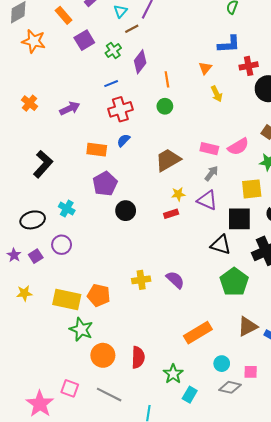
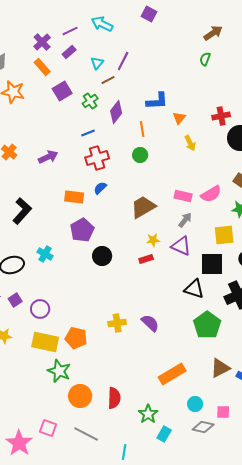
blue L-shape: (229, 44) -> (157, 101), moved
purple circle: (62, 245) -> (40, 309), moved

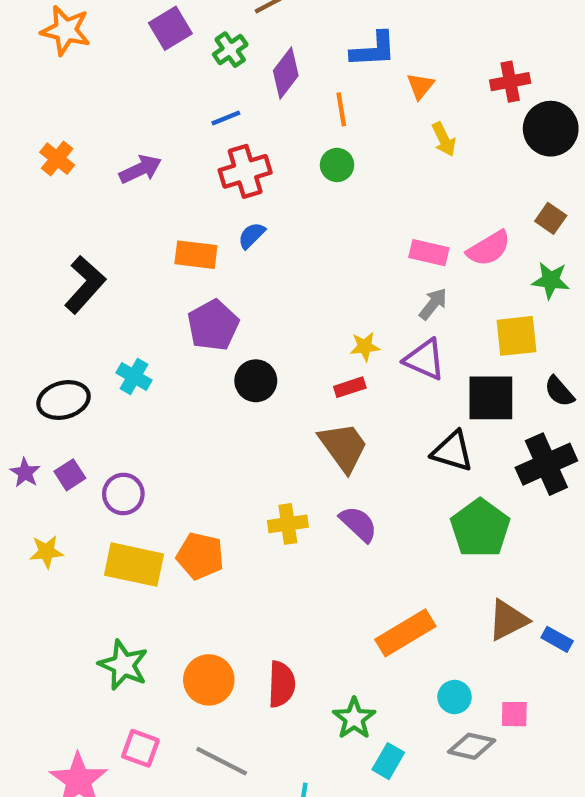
brown trapezoid: (143, 207) -> (343, 447), moved, turned 84
green star: (59, 371) -> (123, 665), moved

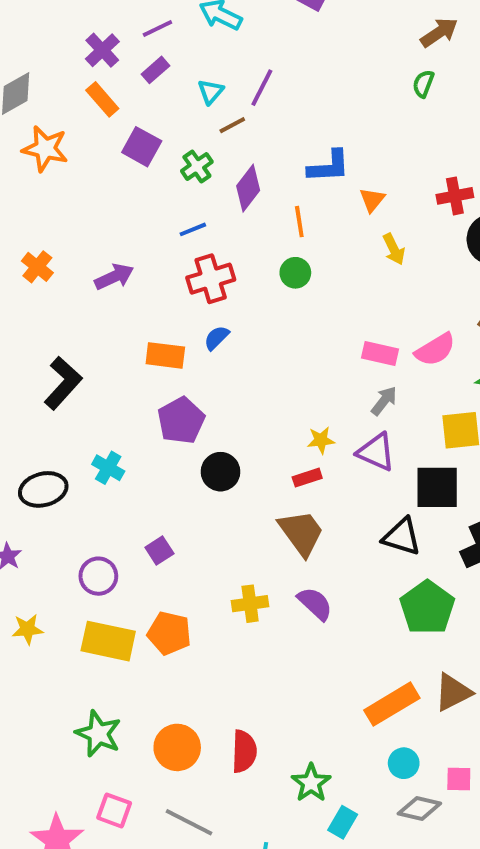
purple square: (170, 28) -> (142, 147), turned -30
purple square: (70, 475) -> (159, 550), moved
orange rectangle: (405, 633) -> (392, 704), moved

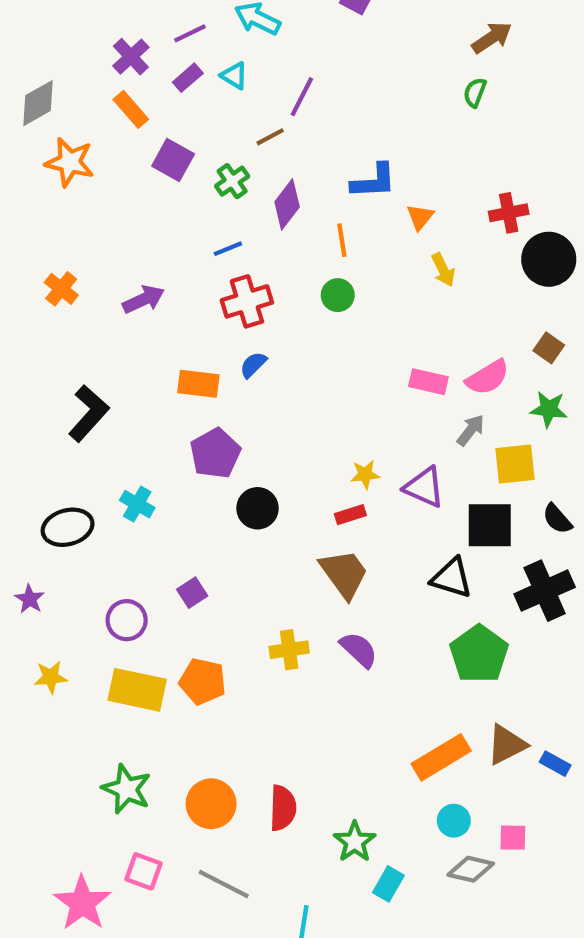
cyan triangle: (211, 92) -> (234, 76), moved, turned -40
gray arrow: (384, 401) -> (471, 430), moved

